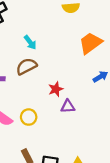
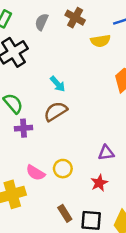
red star: (56, 89) -> (99, 183), moved

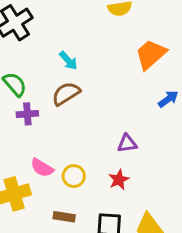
yellow circle: (63, 169) -> (74, 176), moved
brown rectangle: (65, 213) -> (64, 217), moved, turned -49

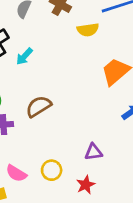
cyan arrow: (68, 61) -> (24, 56), moved, turned 84
yellow circle: (74, 176) -> (52, 170), moved

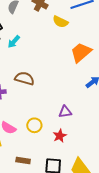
yellow semicircle: (88, 30) -> (60, 22), turned 35
brown semicircle: (39, 106) -> (25, 78), turned 48

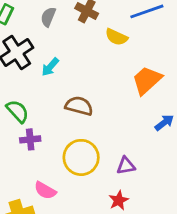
brown semicircle: (25, 78) -> (79, 106), moved
yellow circle: (34, 125) -> (81, 157), moved, size x1.6

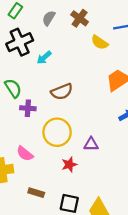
brown semicircle: (79, 106) -> (62, 92), turned 135
purple cross: (30, 139) -> (28, 108), moved
red star: (119, 200) -> (69, 165), moved

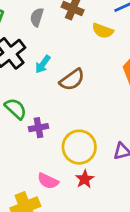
brown semicircle: (62, 92) -> (72, 80), moved
red star: (69, 165) -> (85, 179), moved

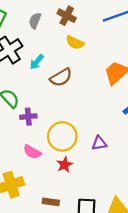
yellow semicircle: (103, 31) -> (75, 43), moved
pink semicircle: (48, 181) -> (32, 152), moved

